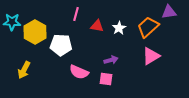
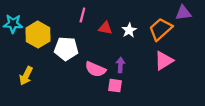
purple arrow: (111, 60) -> (120, 65), turned -72
pink semicircle: (79, 72) -> (95, 69), moved

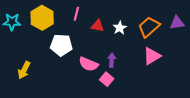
purple triangle: (183, 13) -> (177, 23), moved
yellow hexagon: (38, 35) -> (42, 18), moved
pink square: (115, 86) -> (107, 79), turned 32

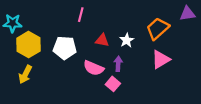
yellow hexagon: (42, 18) -> (29, 45), moved
purple triangle: (177, 23) -> (187, 14), moved
red triangle: (98, 26) -> (102, 40), moved
white star: (120, 28) -> (127, 40), moved

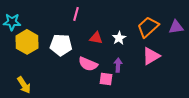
purple triangle: (187, 14) -> (176, 27), moved
purple arrow: (118, 64) -> (118, 65), moved
yellow arrow: (25, 74) -> (24, 85), moved, turned -60
pink square: (113, 84) -> (106, 79), turned -32

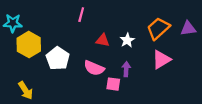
white pentagon: (61, 45) -> (58, 58), moved, turned 30

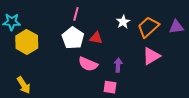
white star: (127, 40) -> (123, 22), moved
white pentagon: (58, 58) -> (73, 38), moved
pink square: (113, 84) -> (110, 87), moved

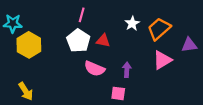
purple triangle: (176, 27) -> (189, 45), moved

